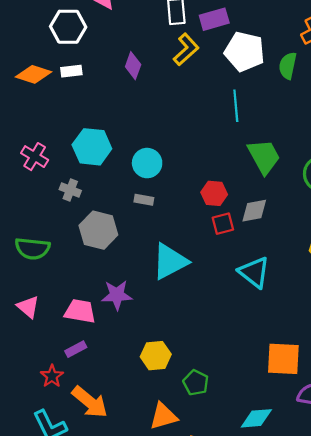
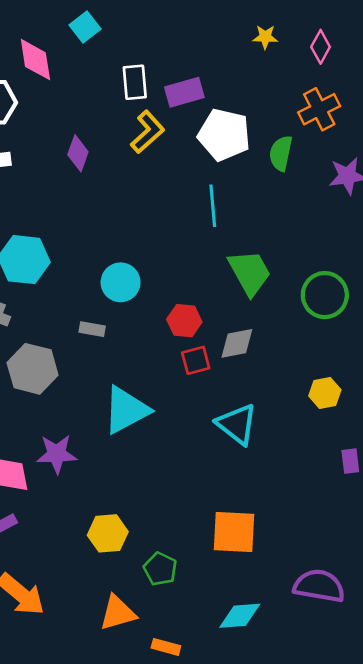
cyan circle: (147, 163) -> (121, 282), moved
orange square: (283, 359) -> (234, 532), moved

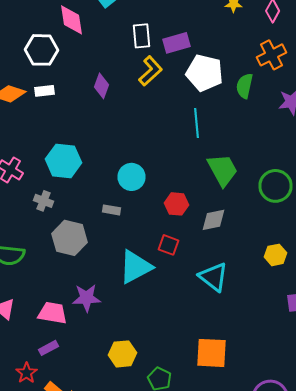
red square: (196, 360) -> (168, 245), moved, turned 35

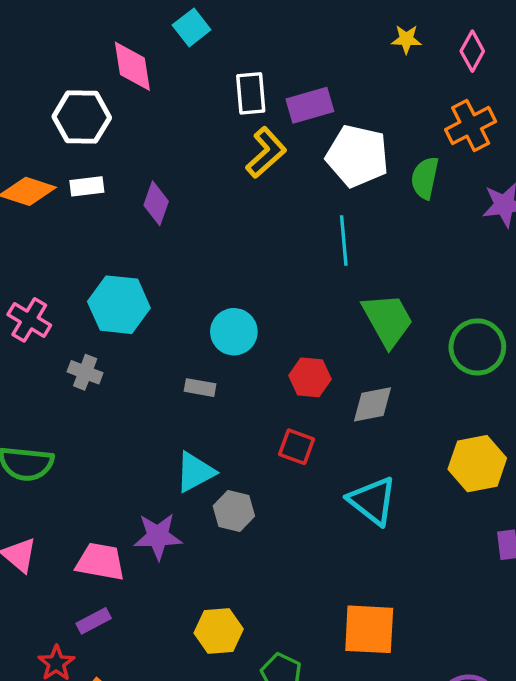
purple diamond: (102, 86) -> (156, 203), moved
gray hexagon: (70, 238) -> (234, 511), moved, size x0.7
yellow hexagon: (276, 255) -> (477, 464), size x1.5
cyan triangle: (136, 267) -> (195, 472), moved, size x0.7

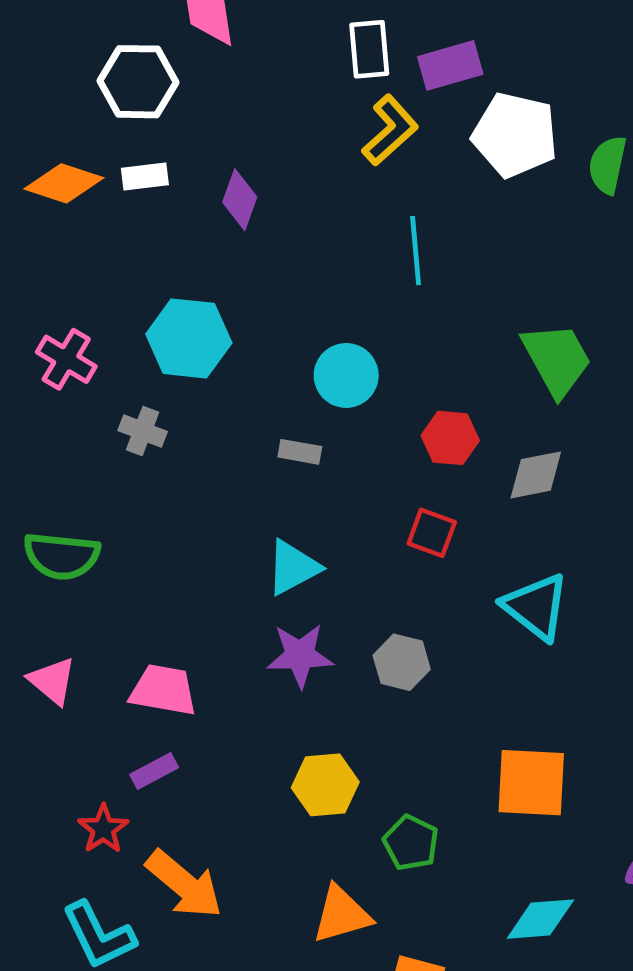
cyan line: (344, 240) -> (416, 251), moved
gray hexagon: (234, 511) -> (402, 662), moved
purple star: (158, 536) -> (300, 655), moved

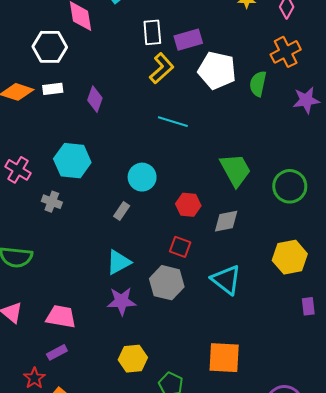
cyan line: (416, 251) -> (173, 122), turned -68
gray rectangle: (300, 452) -> (122, 211), turned -66
gray hexagon: (402, 662) -> (167, 283), moved, size x1.4

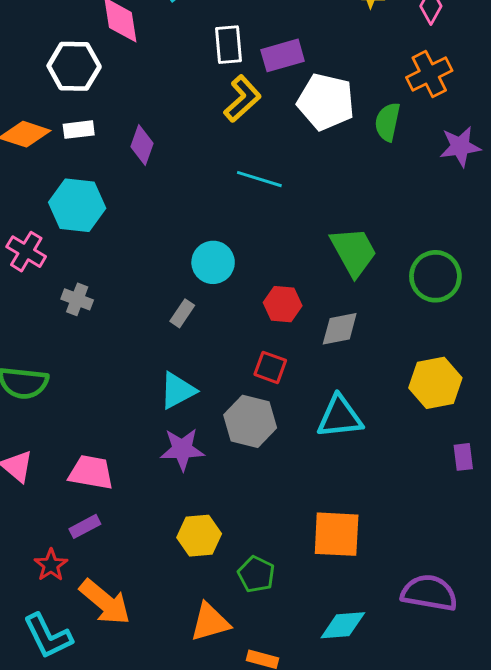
cyan hexagon: (72, 161) -> (77, 205), moved
cyan triangle: (226, 280) -> (340, 417), turned -44

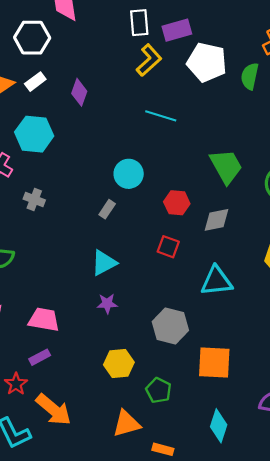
white rectangle: (79, 130) -> (35, 82), turned -30
gray hexagon: (250, 421) -> (170, 326), moved
purple star: (182, 449) -> (107, 304), size x0.7
cyan diamond: (343, 625) -> (219, 426), turned -68

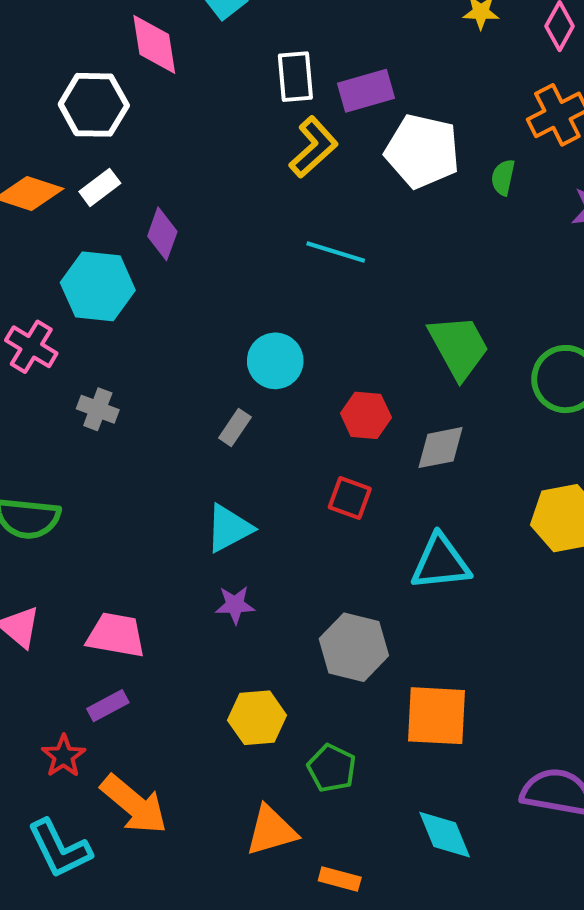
green semicircle: (250, 76) -> (503, 177), size x0.7
purple diamond: (79, 92) -> (162, 234), moved
cyan diamond: (219, 426) -> (445, 835), turned -40

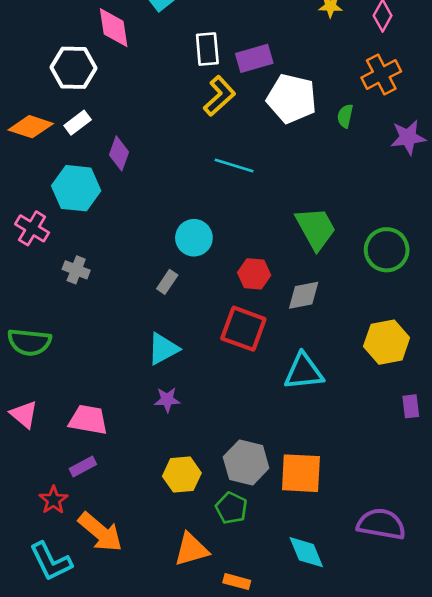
red square: (350, 498) -> (243, 329), size x1.6
gray hexagon: (354, 647) -> (246, 463), moved

